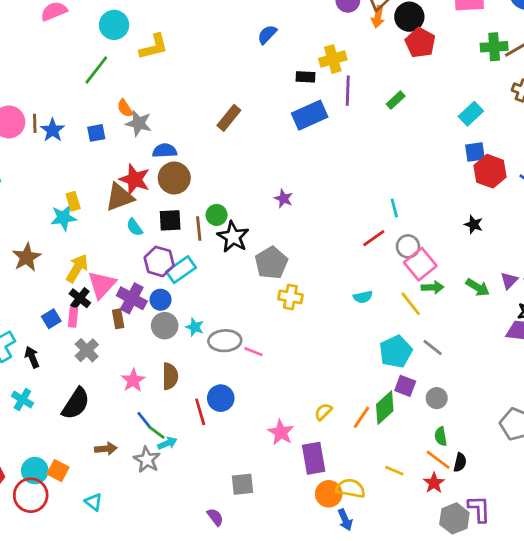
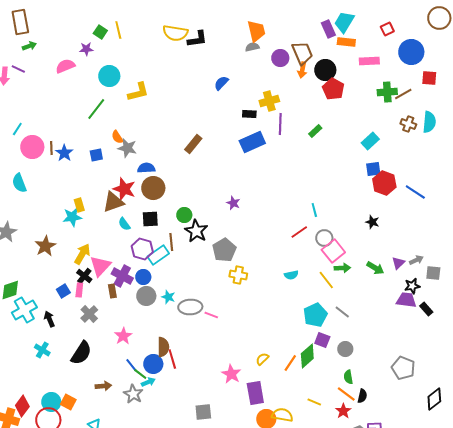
brown line: (199, 229) -> (171, 242), moved
brown semicircle: (170, 376) -> (163, 347), moved
blue circle: (221, 398) -> (153, 364), moved

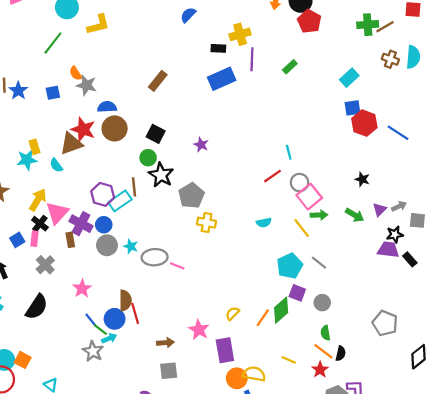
black square: (150, 219) -> (156, 134), moved, turned 30
black star: (372, 222) -> (362, 179), moved
cyan semicircle: (124, 224) -> (56, 165), moved
brown arrow: (103, 386) -> (165, 343), moved

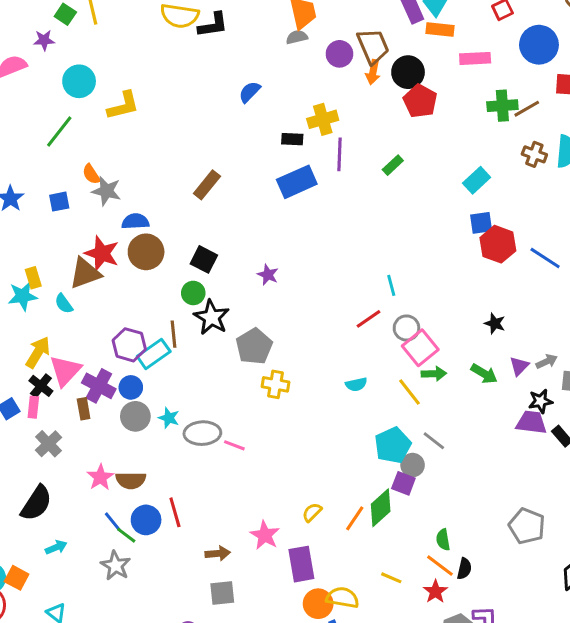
brown semicircle: (125, 300) -> (131, 480), moved, turned 90
gray circle: (322, 303) -> (413, 465), moved
cyan arrow: (109, 338) -> (56, 547), moved

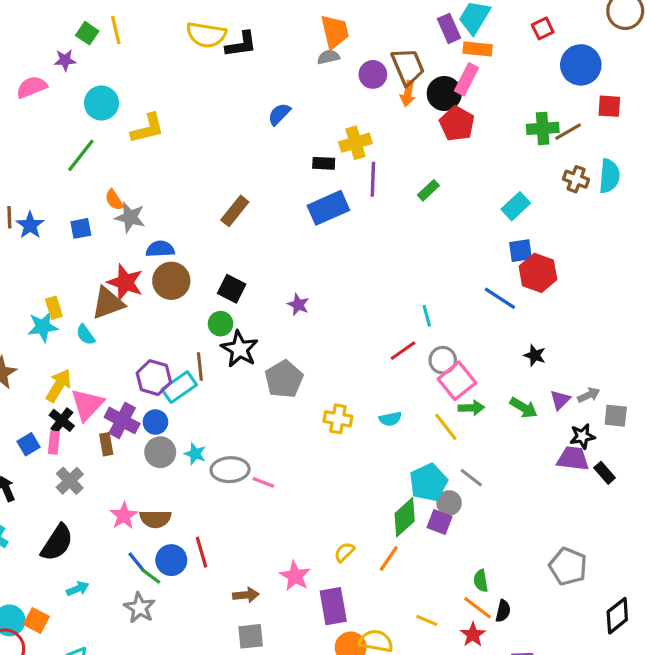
pink rectangle: (475, 58) -> (467, 79), moved, turned -60
blue line: (545, 258) -> (500, 298), moved
yellow cross: (275, 384) -> (338, 419), moved
green diamond: (381, 508) -> (405, 517), moved

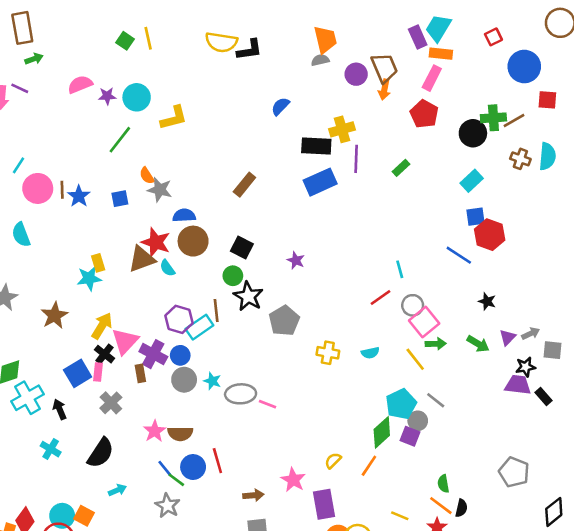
purple star: (65, 60) -> (107, 96), moved
black circle: (444, 93) -> (473, 133), moved
black rectangle: (324, 163) -> (316, 146), size x1.6
cyan semicircle: (86, 335) -> (167, 268), moved
blue square: (28, 444) -> (78, 373), size x1.5

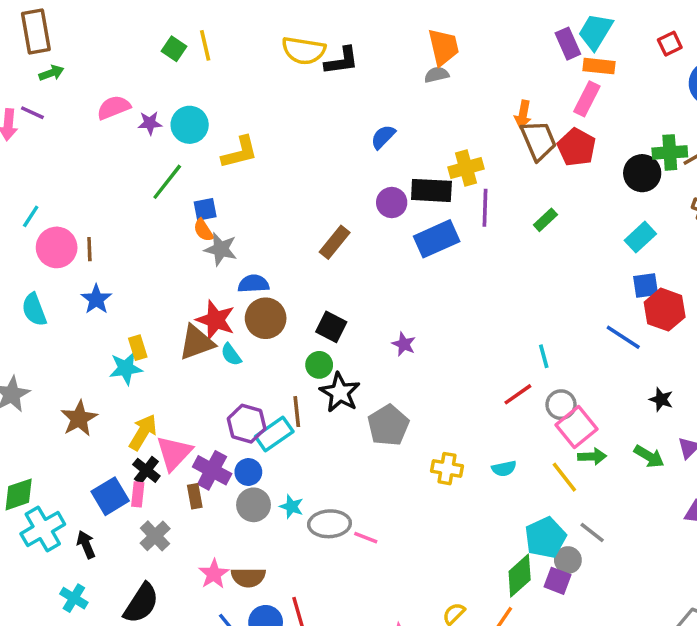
brown trapezoid: (384, 68) -> (539, 140), moved
purple circle: (356, 74) -> (392, 203), moved
blue star: (79, 196) -> (96, 299), moved
blue square: (120, 199) -> (205, 209), moved

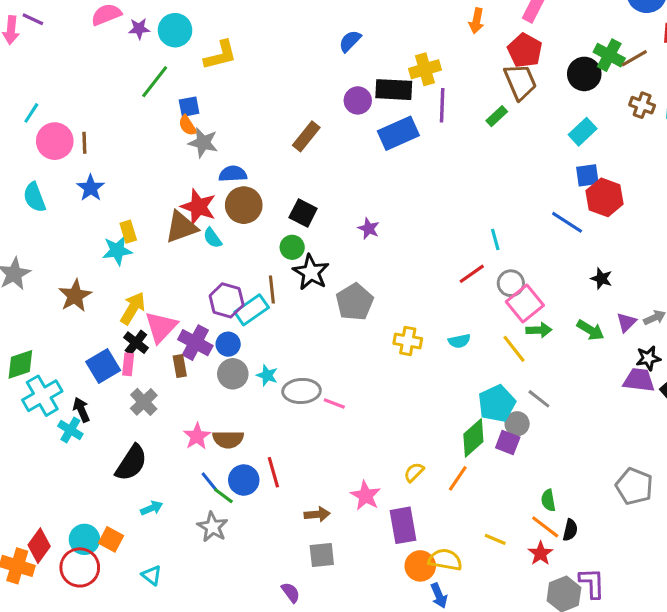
brown trapezoid: (539, 140) -> (520, 82), moved
green cross: (670, 152) -> (609, 55), turned 32
cyan cross: (74, 598) -> (70, 430), moved

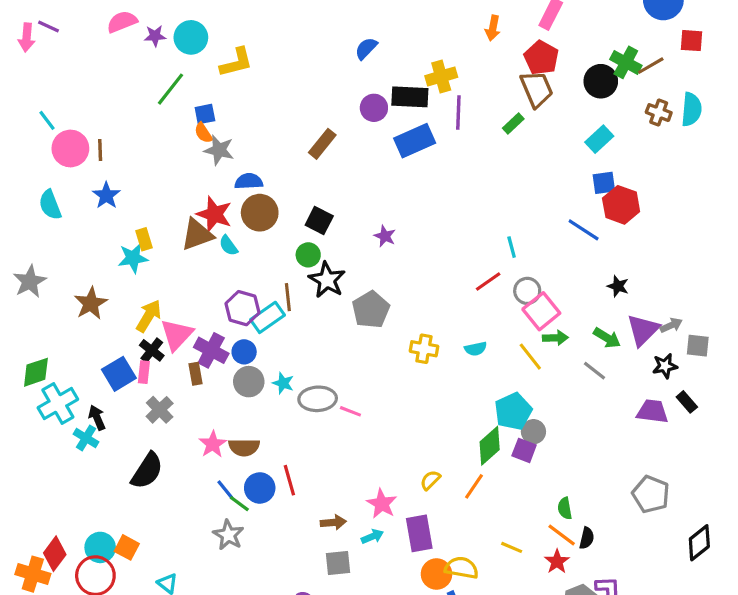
cyan line: (31, 113) -> (47, 120), turned -70
purple triangle: (626, 322) -> (643, 330), size x1.6
purple trapezoid: (639, 380) -> (652, 411), moved
gray line: (539, 399) -> (595, 371), moved
cyan arrow: (152, 508) -> (372, 536), moved

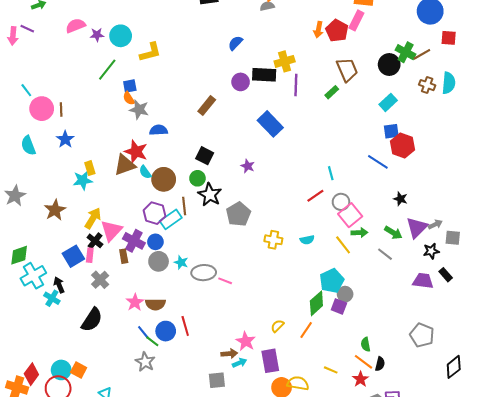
red pentagon: (541, 58) -> (337, 31), moved
blue rectangle: (415, 141) -> (270, 124), moved, turned 70
brown circle: (260, 213) -> (164, 179), moved
brown arrow: (333, 522) -> (229, 354), moved

